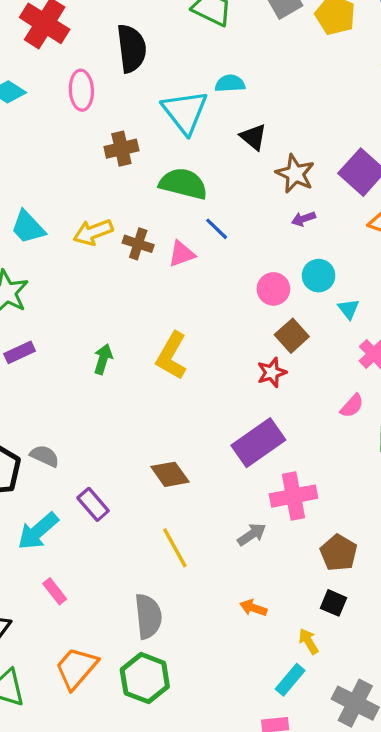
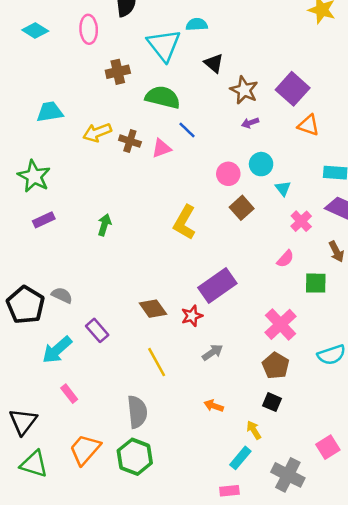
cyan trapezoid: (28, 227) -> (50, 112), moved, turned 124
yellow L-shape: (172, 356) -> (185, 222), moved
red star: (272, 372) -> (192, 316), moved
pink cross: (293, 496) -> (281, 324), moved, turned -32

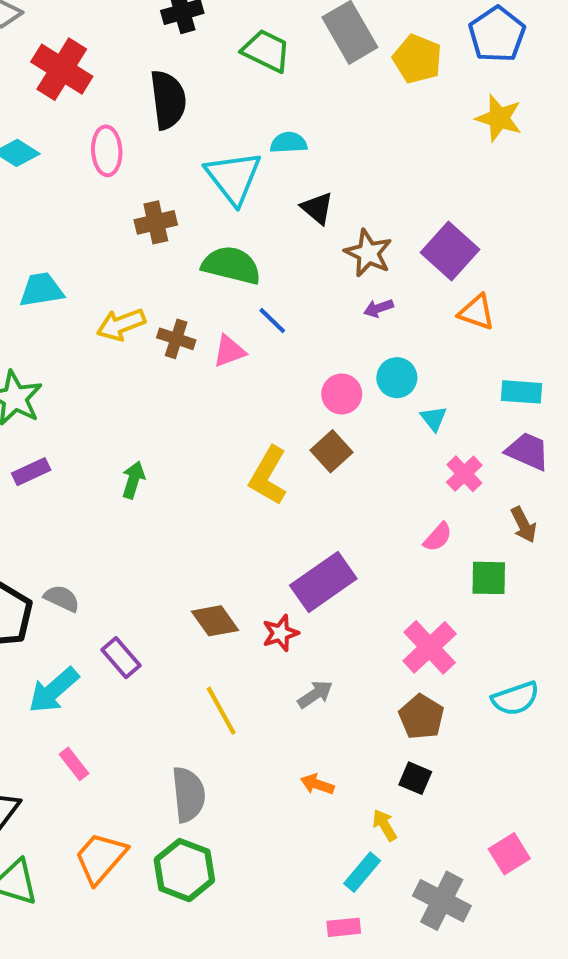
brown square: (242, 208) -> (331, 451), moved

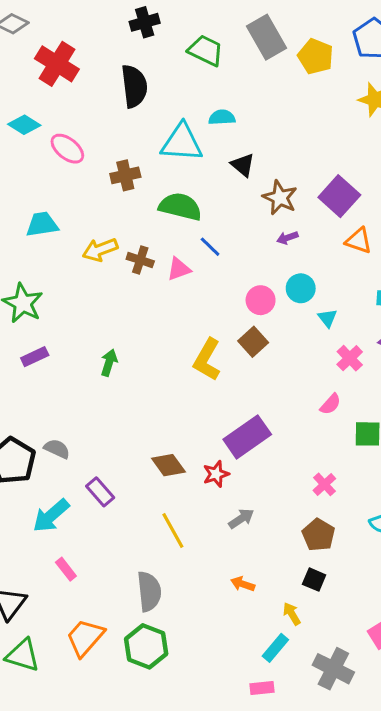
pink ellipse: (107, 151) -> (67, 149), moved, turned -48
cyan triangle: (233, 177) -> (182, 143), turned -48
pink cross: (430, 647) -> (324, 484), size x0.6

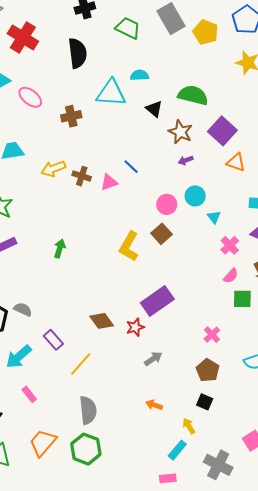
green semicircle: (180, 207) -> (193, 95), moved
pink semicircle: (330, 404) -> (231, 276), moved
yellow line: (173, 531) -> (81, 364), moved, turned 70

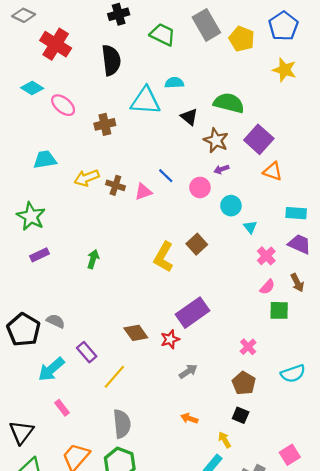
pink circle: (167, 204) -> (200, 187), moved

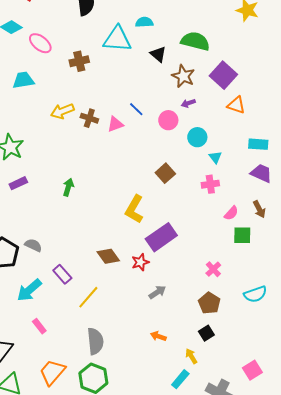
cyan trapezoid: (45, 160) -> (23, 80), moved
pink cross: (266, 256) -> (210, 184), moved, turned 36
yellow L-shape: (164, 257) -> (134, 209), moved
black square: (241, 415) -> (206, 333), turned 35

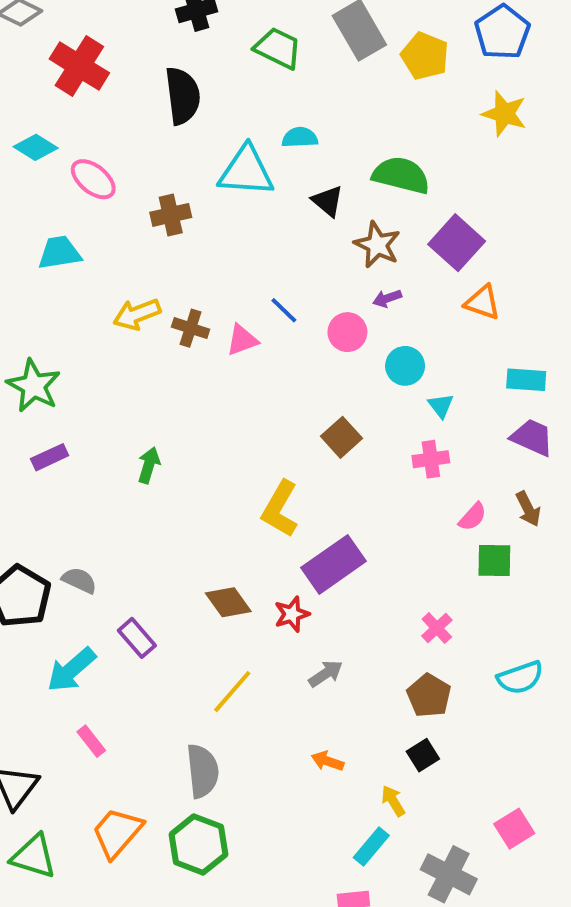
yellow line: (88, 297) -> (232, 692), moved

